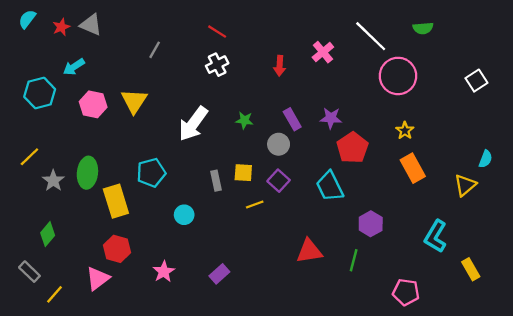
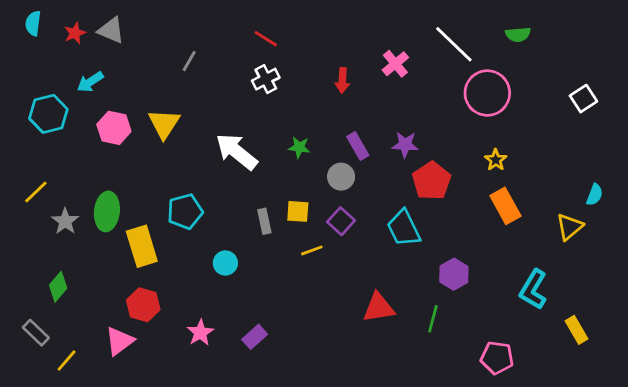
cyan semicircle: (27, 19) -> (33, 23), turned -30
white arrow: (193, 124) -> (237, 152), turned 93
purple rectangle: (219, 274) -> (255, 337), moved

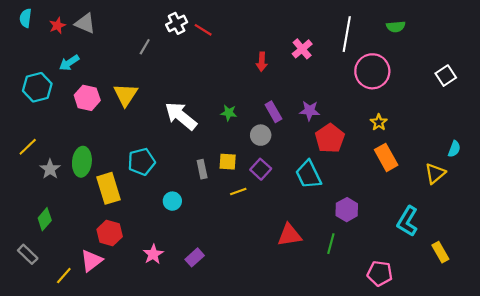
white line: (454, 44) -> (347, 34), turned 56
white cross: (266, 79) -> (177, 23), moved
yellow line: (67, 361) -> (64, 276), moved

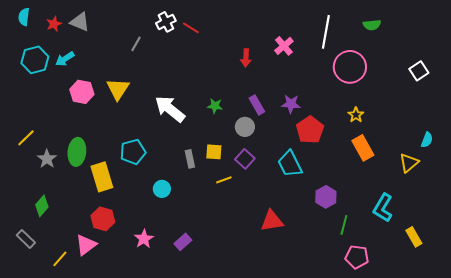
cyan hexagon: (37, 87) -> (35, 60), moved
green line: (331, 244) -> (344, 225), moved

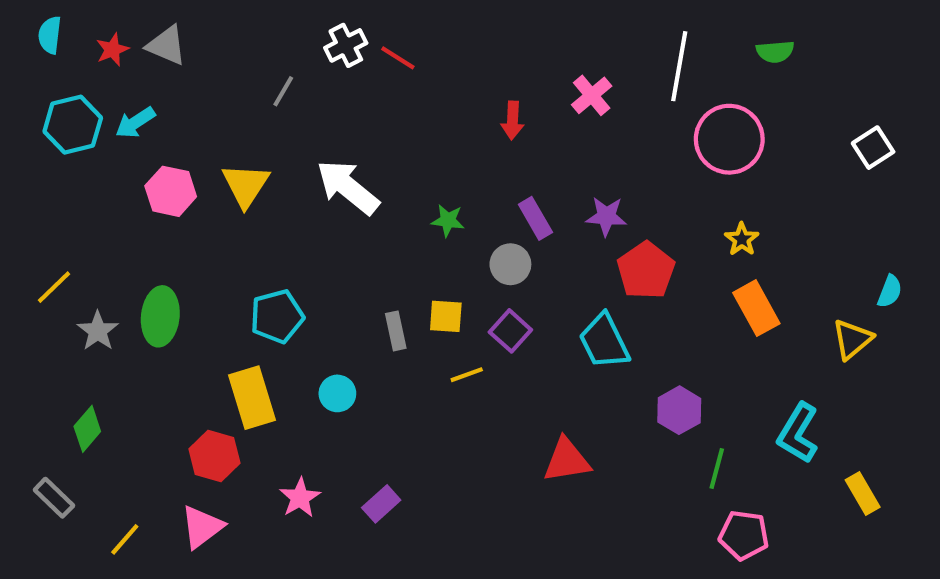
white arrow: (170, 109) -> (348, 187), moved
yellow rectangle: (102, 177) -> (252, 398), moved
pink triangle: (86, 245) -> (202, 527), moved

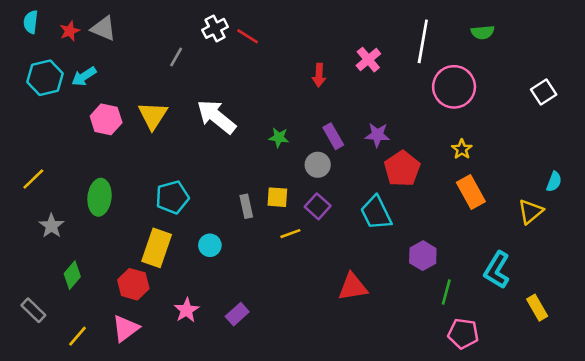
gray star: (98, 331) -> (51, 226), moved
yellow rectangle: (252, 398) -> (157, 248), turned 36
green diamond: (87, 429) -> (72, 275), moved

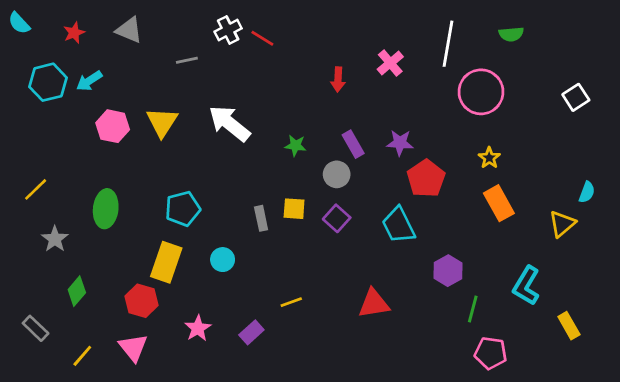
cyan semicircle: (31, 22) -> (19, 23), moved, turned -50
gray triangle: (103, 28) -> (129, 30), moved
gray line: (176, 57) -> (187, 60), turned 48
yellow line: (290, 234) -> (291, 302), moved
pink triangle: (125, 328) -> (133, 348), turned -32

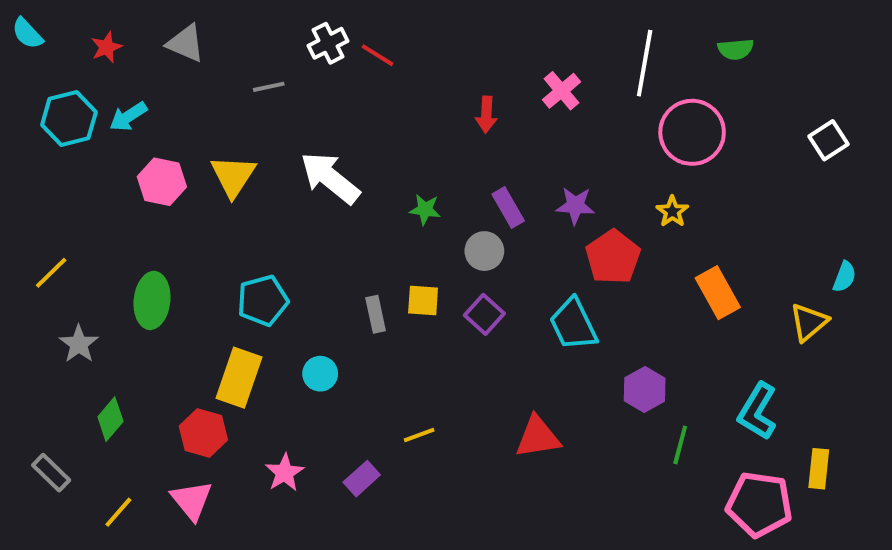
yellow star: (489, 158) -> (672, 211), moved
yellow rectangle: (569, 326) -> (819, 469), turned 36
pink pentagon: (491, 353) -> (759, 504), moved, size x1.4

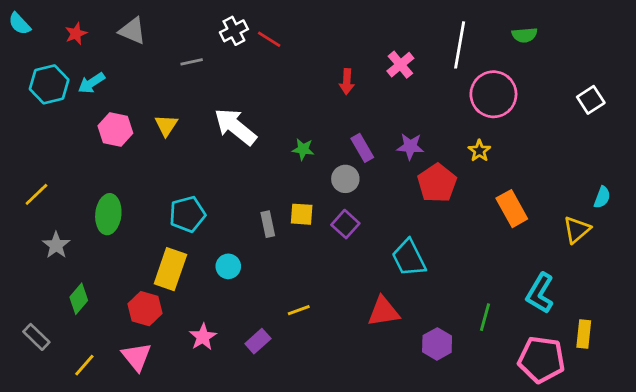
yellow triangle: (233, 176) -> (166, 125), size x0.7
cyan trapezoid: (573, 324) -> (409, 258), moved
purple hexagon: (645, 390) -> (437, 344), moved

